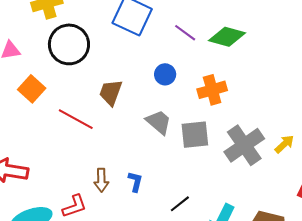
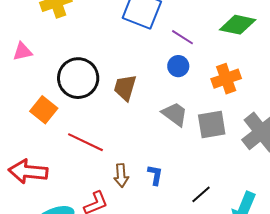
purple line: (185, 33) -> (183, 37), moved
black circle: (69, 44) -> (78, 78), moved
orange square: (32, 89) -> (44, 110), moved
red line: (76, 119) -> (85, 142), moved

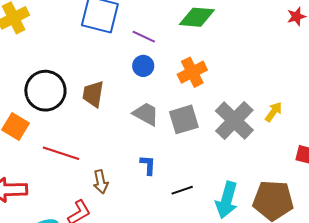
blue L-shape: (155, 175) -> (148, 165), moved
black line: (201, 194) -> (182, 190), turned 30

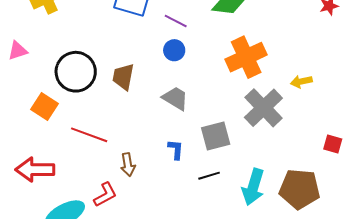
orange cross: (192, 72) -> (246, 57), moved, size x1.4
yellow arrow: (274, 112) -> (301, 81), moved, turned -140
gray square: (184, 119) -> (216, 136), moved

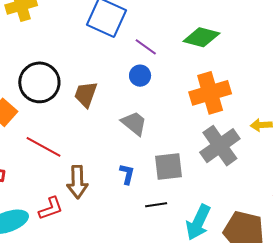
brown arrow: (128, 165) -> (77, 182), size x1.4

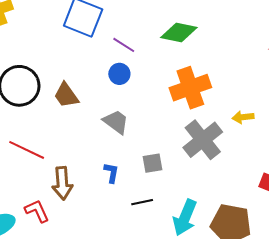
brown trapezoid: (86, 94) -> (66, 95), turned -52
gray square: (169, 166) -> (153, 163), size x0.7
red L-shape: (51, 208) -> (37, 211), turned -92

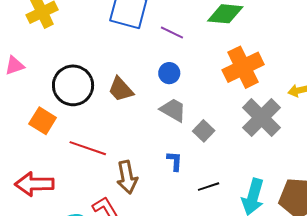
blue circle: (119, 74) -> (169, 73), moved
gray square: (153, 163) -> (204, 131), moved, turned -30

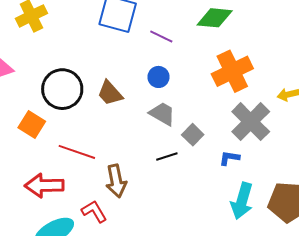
blue L-shape: (175, 161) -> (229, 158), moved, turned -85
red arrow: (34, 184) -> (44, 186), moved
black line: (209, 187) -> (167, 157), moved

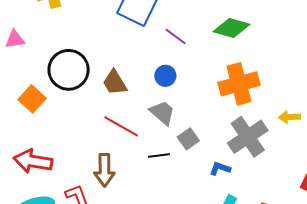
red line: (77, 152) -> (121, 126), moved

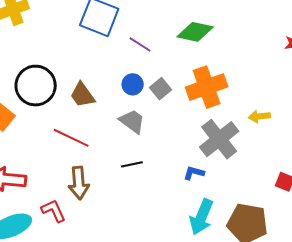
red line: (121, 126) -> (71, 138), moved
gray square: (188, 139) -> (161, 89), moved

